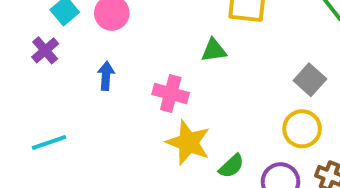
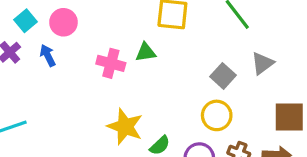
blue arrow: (106, 76) -> (48, 55), moved, turned -30
pink cross: (171, 93) -> (111, 63), moved

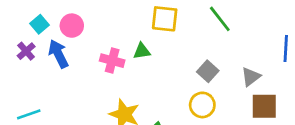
blue arrow: (48, 55) -> (58, 54), size x1.5
gray triangle: (262, 63) -> (251, 77), moved

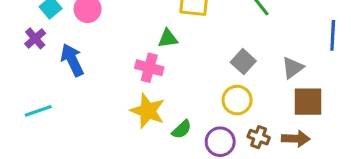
blue arrow: (58, 54) -> (72, 60), moved
pink cross: (112, 61) -> (149, 68), moved

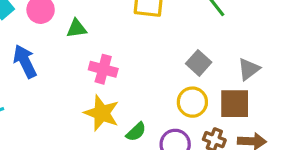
green triangle: (168, 38) -> (77, 29), moved
brown square: (308, 102) -> (235, 104), moved

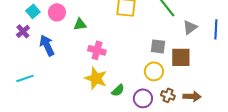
gray square: (199, 63) -> (158, 46), turned -35
gray triangle: (249, 69) -> (190, 27), moved
brown square: (235, 104) -> (181, 57), moved

